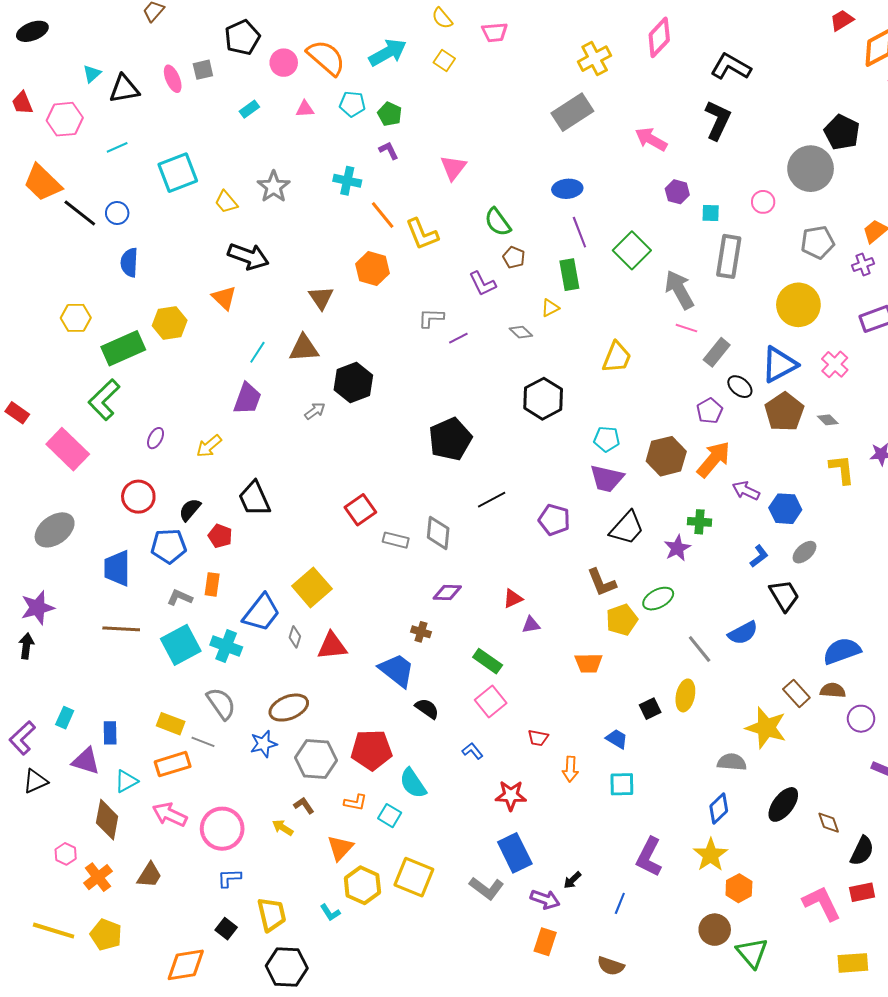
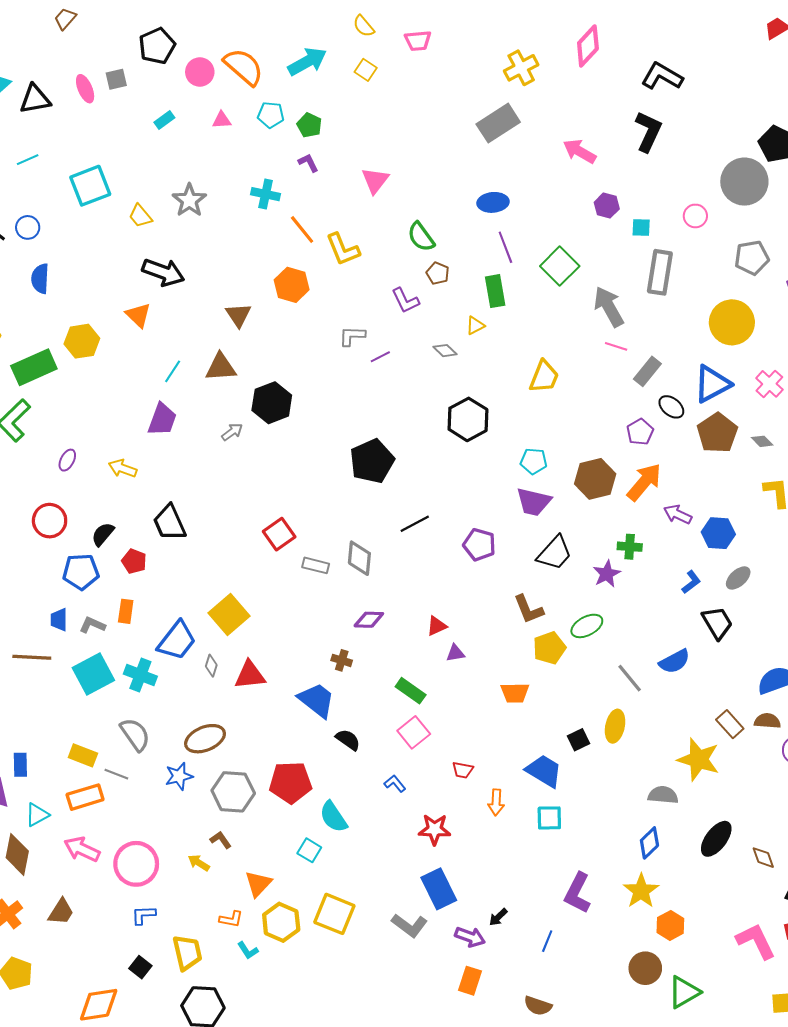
yellow arrow: (209, 446) -> (123, 468), turned 60
blue trapezoid: (117, 568) -> (59, 620), moved, size x0.6
blue trapezoid: (617, 739) -> (544, 771), size x1.6
orange L-shape: (355, 802) -> (231, 919), moved
green triangle: (752, 953) -> (684, 992), turned 40

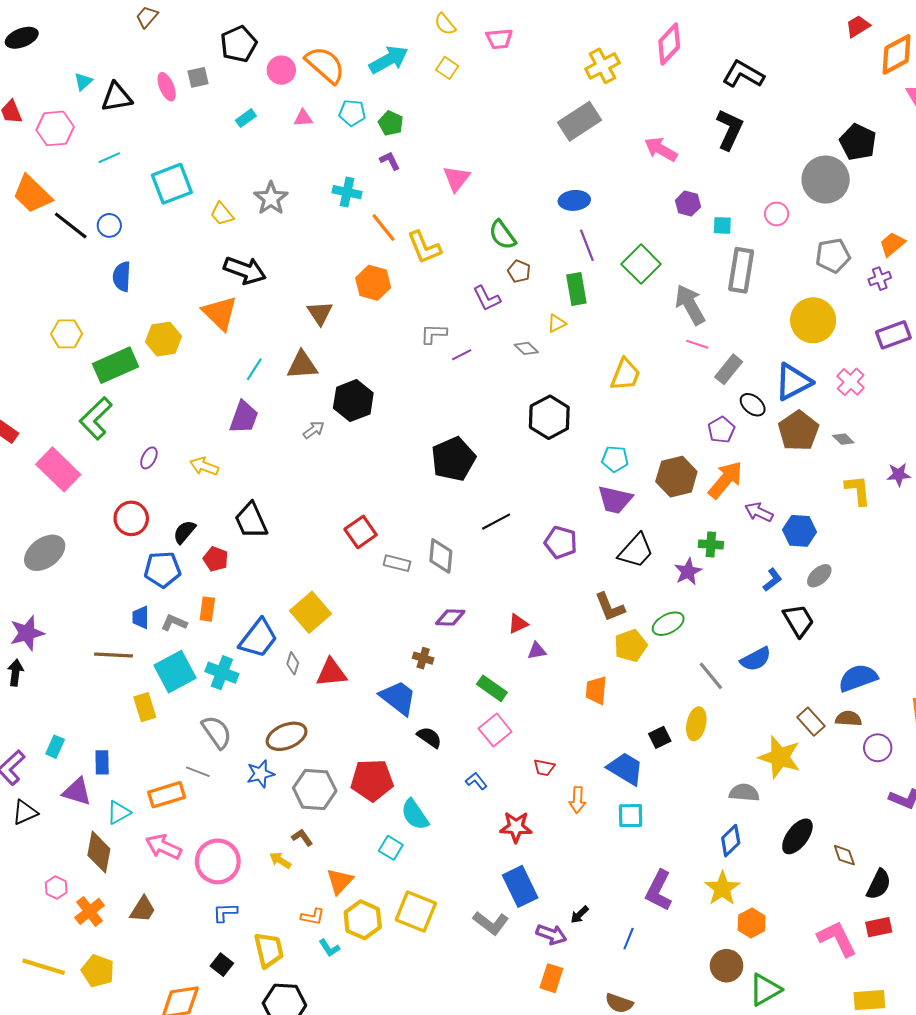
orange triangle: (138, 315) -> (220, 313), size x1.4
orange trapezoid: (515, 693) -> (596, 690), turned 96
yellow rectangle: (83, 755) -> (145, 707), moved, turned 52

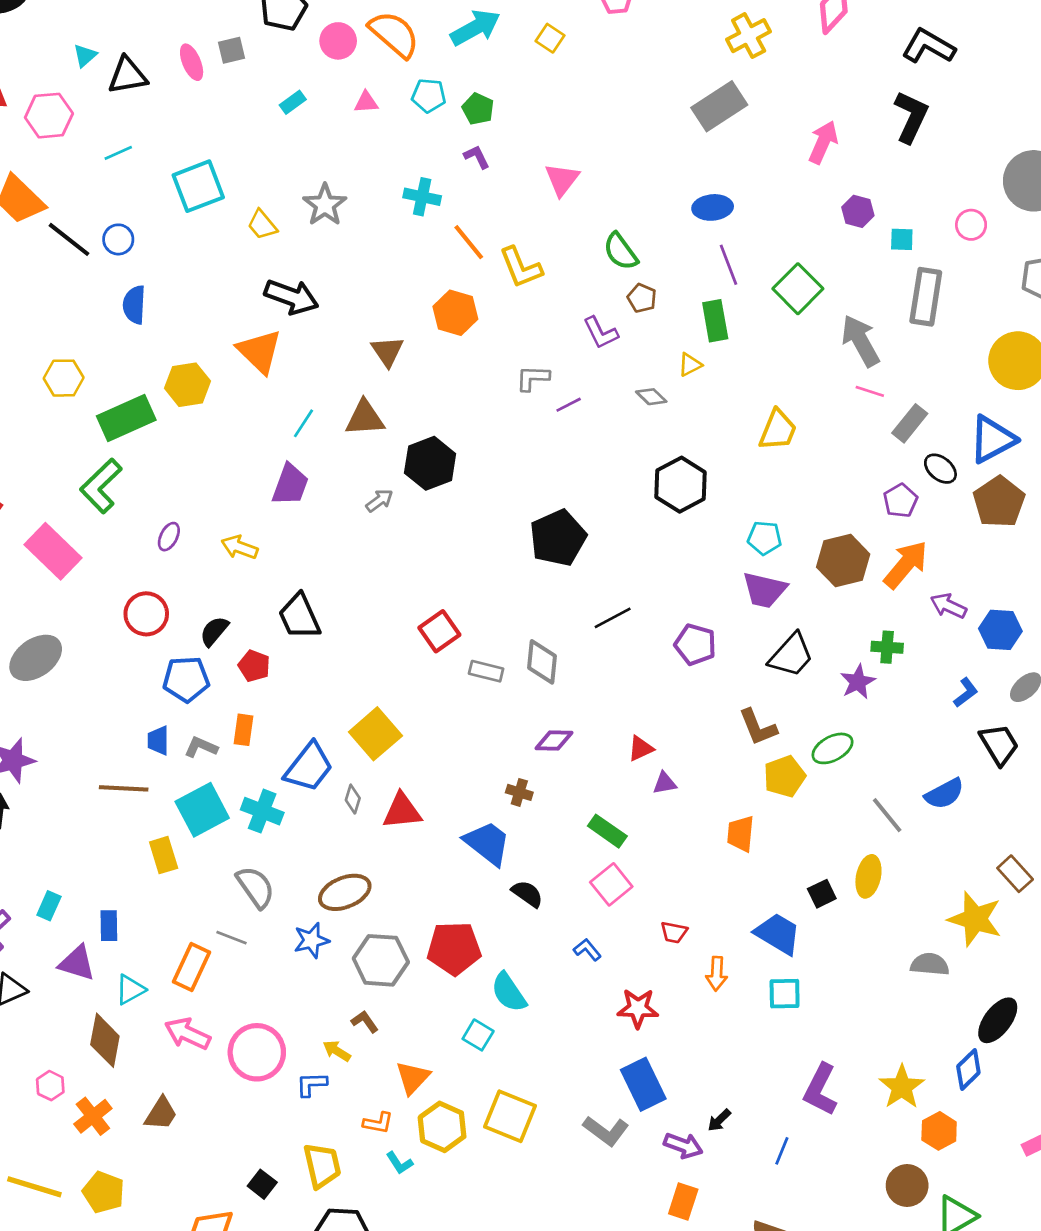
pink arrow: (661, 149) -> (823, 142), turned 84
orange rectangle: (167, 795) -> (192, 967), turned -48
blue diamond: (731, 841) -> (968, 1070), moved
blue L-shape: (225, 912) -> (311, 1084), moved

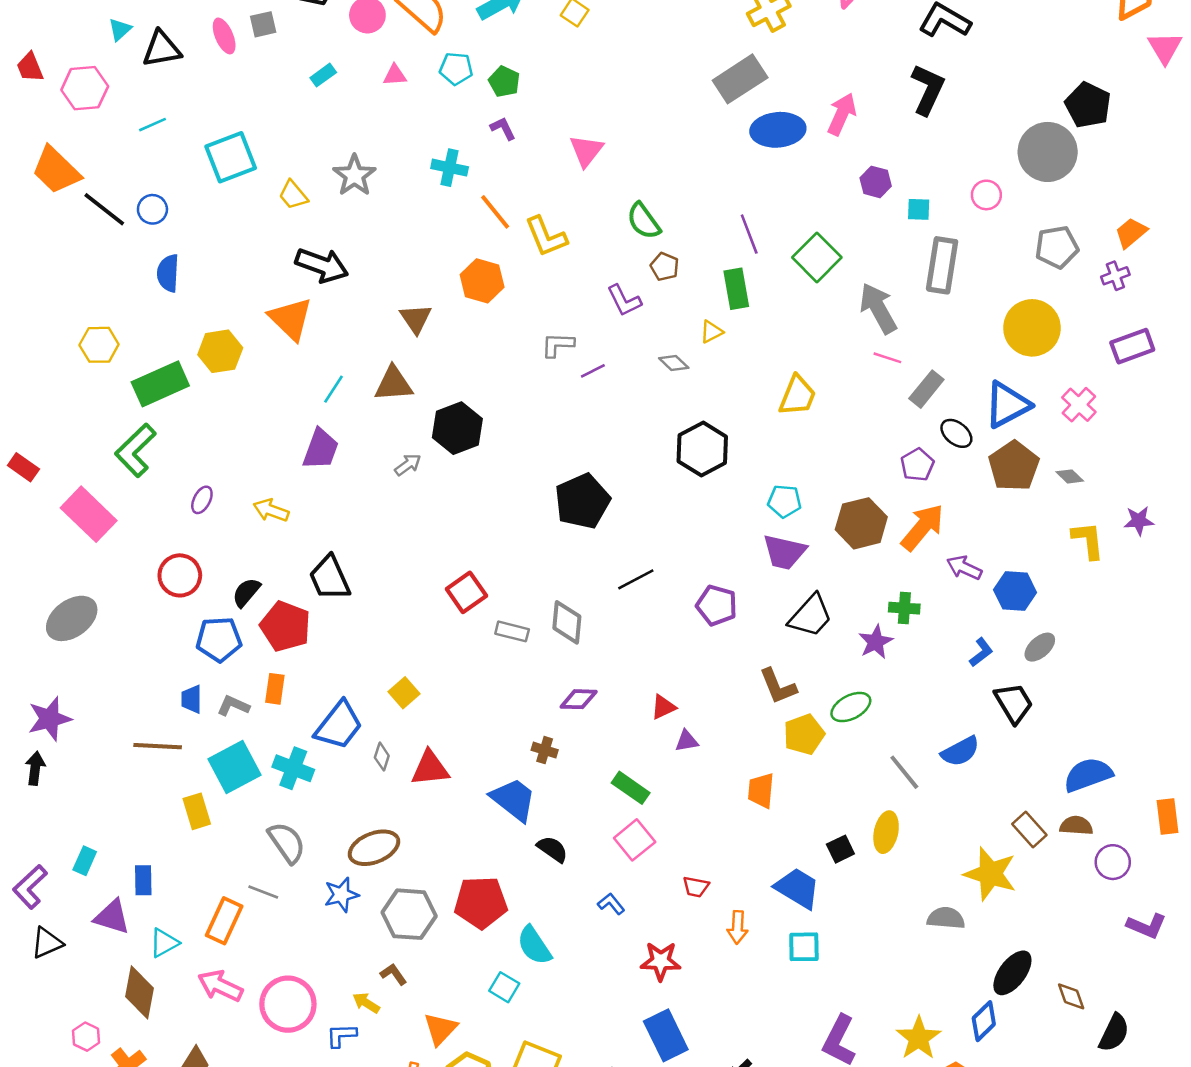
blue ellipse: (713, 207) -> (778, 130), moved, size x1.4
red pentagon: (254, 666) -> (285, 626), size x1.6
yellow square: (375, 734) -> (404, 693), size x0.6

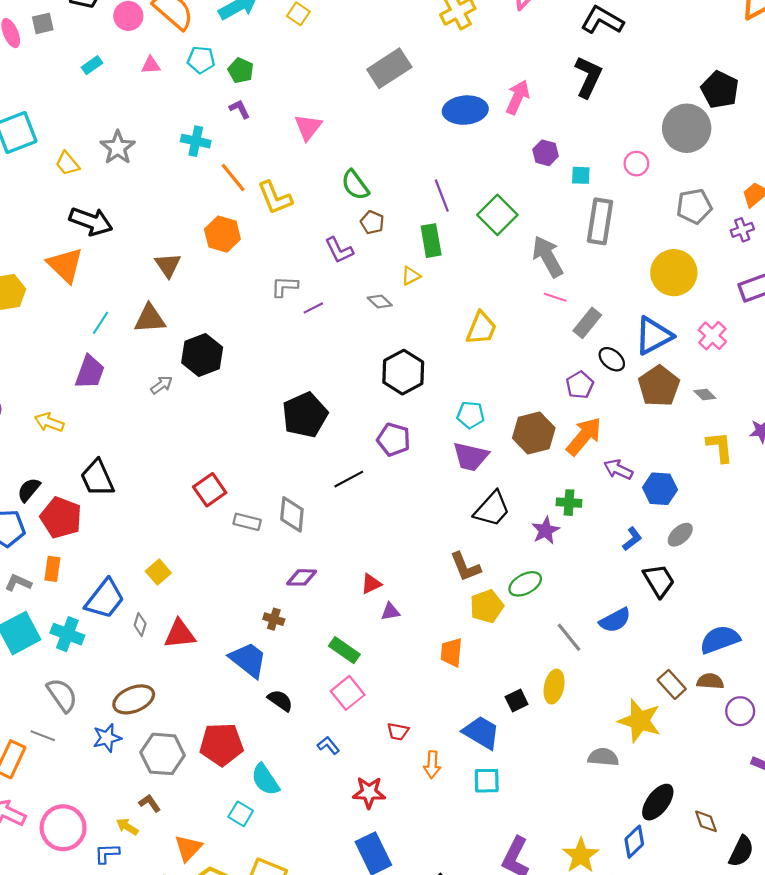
gray rectangle: (740, 79) -> (389, 68), moved
purple pentagon: (717, 605) -> (394, 439), moved

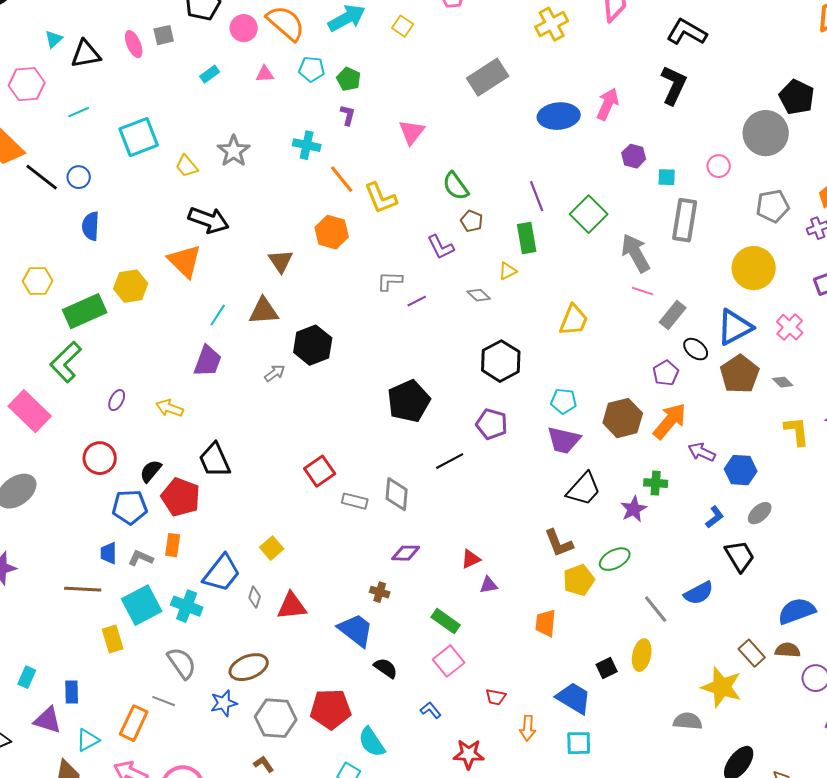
purple L-shape: (240, 109) -> (348, 115), turned 40

